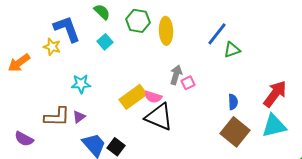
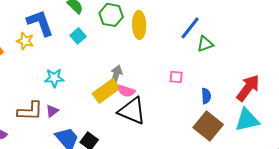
gray arrow: (176, 75) -> (116, 75), moved
pink square: (188, 83) -> (176, 77), moved, turned 32

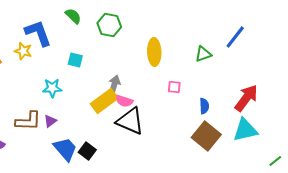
yellow ellipse: (139, 25) -> (154, 52), moved
blue line: (190, 28) -> (235, 37), moved
cyan square: (78, 36) -> (75, 60), moved, turned -35

